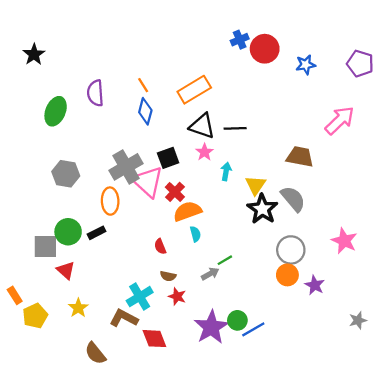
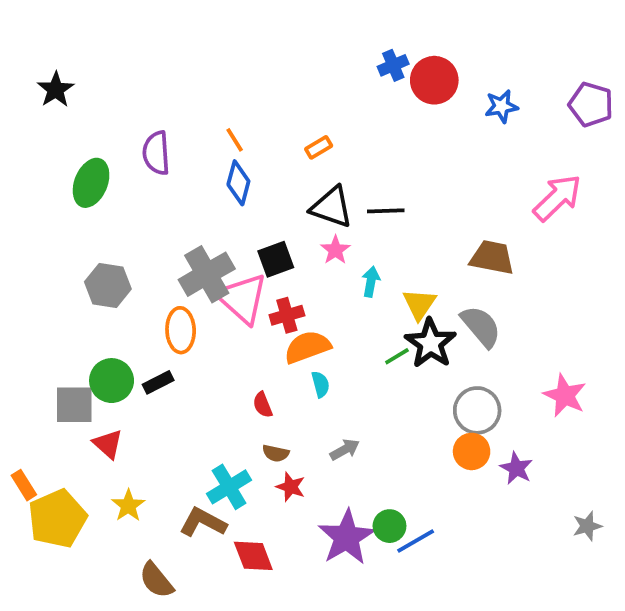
orange rectangle: (194, 90) -> (319, 147), size x0.5
red cross: (175, 192) -> (287, 315), turned 30
green line: (225, 260) -> (397, 356), moved
yellow pentagon: (35, 316) -> (57, 519), size x1.4

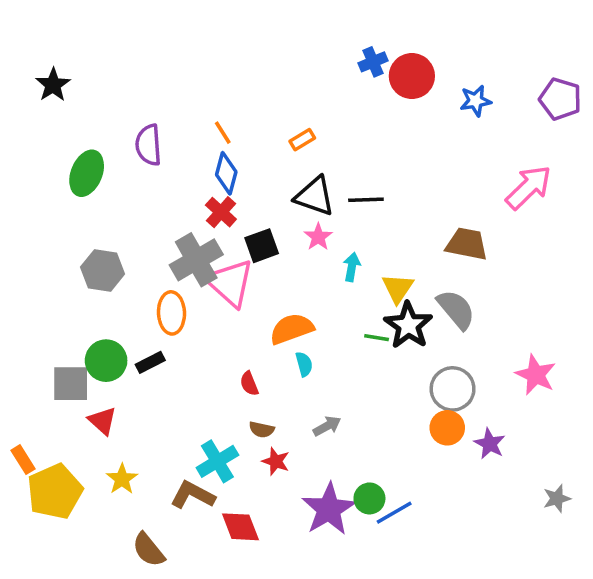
red cross: (287, 315) -> (221, 212), moved, turned -32
green line: (397, 356) -> (377, 338), turned 40

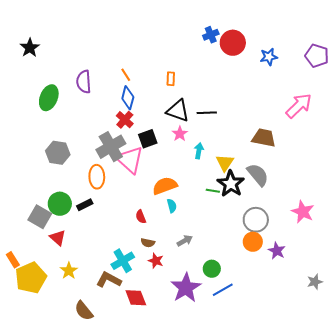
orange rectangle: (302, 140) -> (171, 79), turned -56
gray square: (71, 384) -> (40, 217), turned 30
green circle: (369, 498) -> (212, 269), moved

